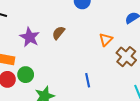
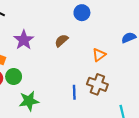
brown semicircle: (58, 33) -> (61, 41), moved
brown cross: (126, 57) -> (97, 84), moved, turned -30

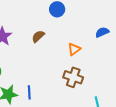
blue line: (74, 92) -> (29, 92), moved

